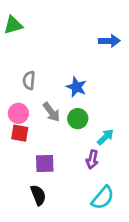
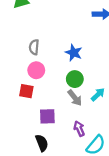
gray arrow: (51, 112) -> (75, 98), moved
pink circle: (18, 113) -> (36, 70), moved
purple arrow: (92, 159) -> (79, 129), moved, turned 144

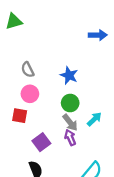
gray semicircle: (34, 47) -> (28, 70), turned -32
purple square: (47, 116) -> (41, 142), turned -35
purple arrow: (79, 129) -> (70, 138), moved

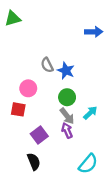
gray semicircle: (28, 70) -> (47, 65), moved

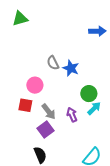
green circle: (67, 97) -> (89, 94), moved
gray arrow: (67, 116) -> (49, 112), moved
purple arrow: (67, 130) -> (72, 115), moved

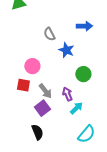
blue arrow: (97, 31) -> (84, 26), moved
gray semicircle: (53, 63) -> (49, 34), moved
cyan arrow: (94, 108) -> (76, 108), moved

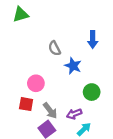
blue arrow: (84, 26) -> (93, 40), turned 91
purple arrow: (67, 94) -> (74, 114), turned -88

